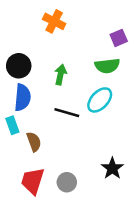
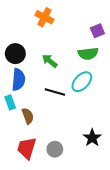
green arrow: (60, 75) -> (50, 61), turned -63

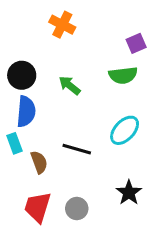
cyan ellipse: (82, 82) -> (125, 130), moved
black line: (55, 92) -> (77, 149), moved

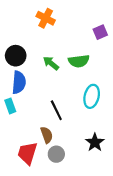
green semicircle: (123, 75) -> (79, 61), moved
cyan ellipse: (125, 130) -> (92, 96), turned -30
black line: (77, 149) -> (56, 110), turned 48
brown semicircle: (39, 162) -> (47, 135), moved

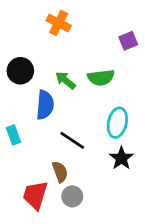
blue semicircle: (19, 82) -> (45, 105), moved
black line: (56, 110) -> (72, 140), turned -30
black star: (95, 142) -> (121, 158), moved

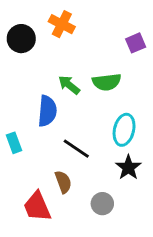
black circle: (20, 71) -> (21, 39), moved
red trapezoid: (35, 195) -> (37, 207), turned -40
gray circle: (72, 196) -> (102, 204), moved

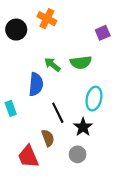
black line: (76, 149) -> (58, 113), turned 30
black star: (128, 167) -> (83, 127), moved

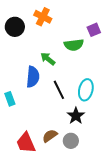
green semicircle: (81, 62) -> (74, 45), moved
black line: (58, 113) -> (59, 90), moved
brown semicircle: (48, 138) -> (50, 136), moved, turned -105

